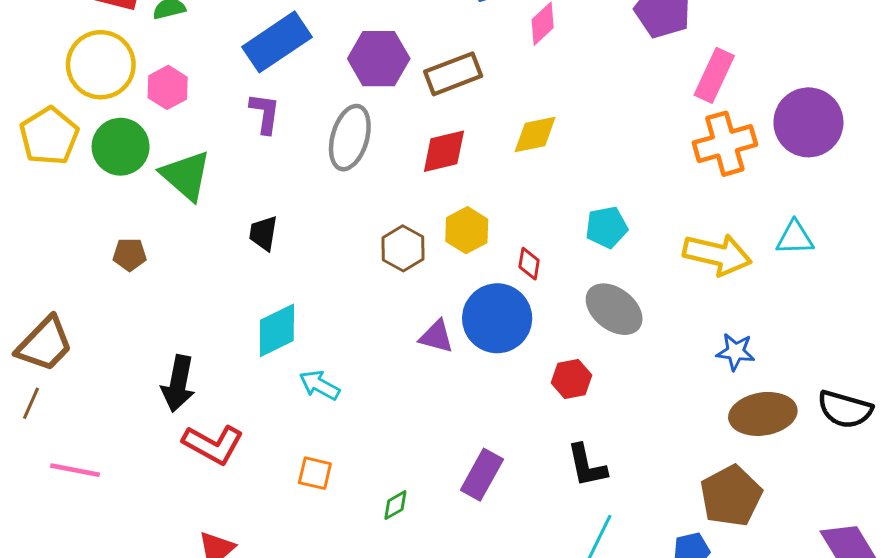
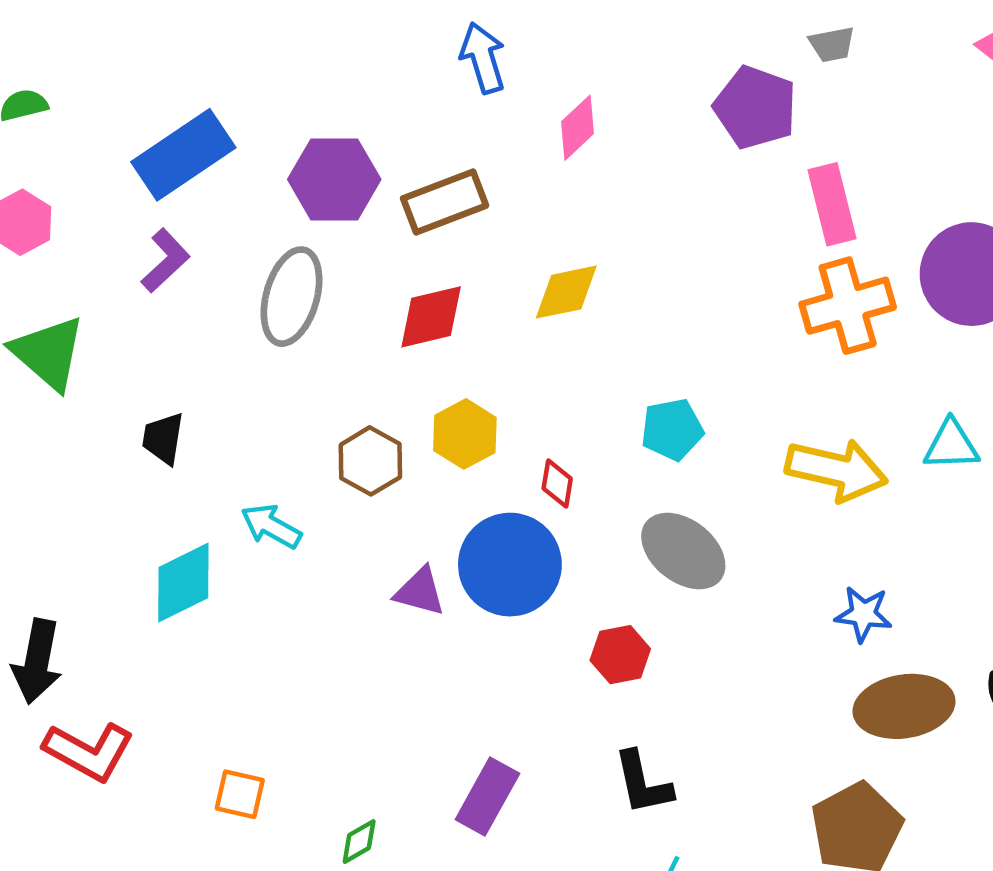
pink rectangle: (714, 75) -> (832, 204), turned -39
purple L-shape: (265, 113) -> (165, 261), turned 39
cyan arrow: (319, 385) -> (271, 526), moved

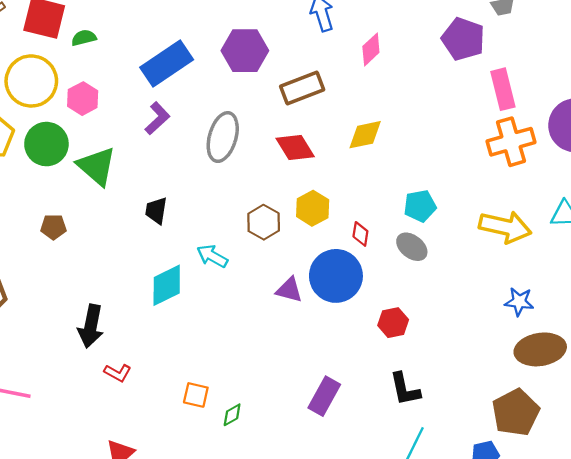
purple hexagon: (334, 179) -> (245, 51), moved
red diamond: (431, 317) -> (295, 148), turned 72
gray ellipse: (683, 551) -> (412, 247), moved, size x0.7
red L-shape: (89, 751) -> (118, 373), size x0.6
green diamond: (359, 842) -> (232, 415), moved

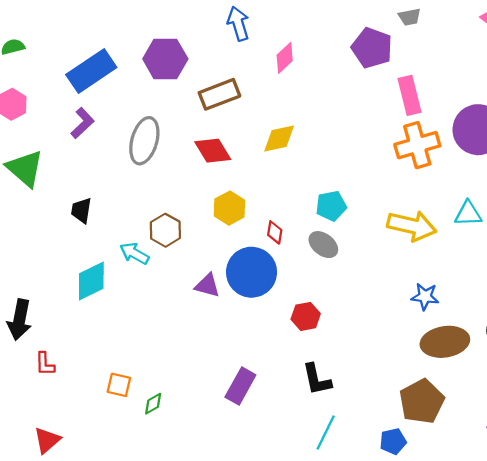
brown hexagon: (264, 222) -> (165, 230), moved
red L-shape: (118, 373) -> (45, 364), turned 60

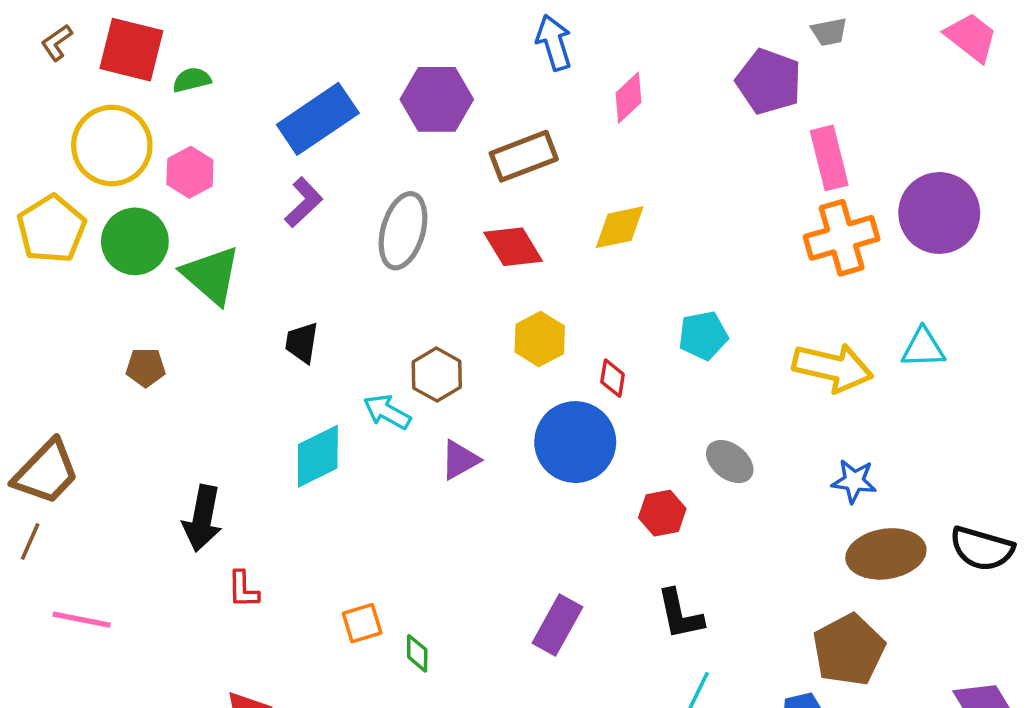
gray ellipse: (323, 245) -> (730, 462), moved
purple triangle: (207, 285) -> (460, 460), moved, turned -44
orange square: (119, 385) -> (362, 623), turned -30
green diamond: (153, 404) -> (417, 653), turned -60

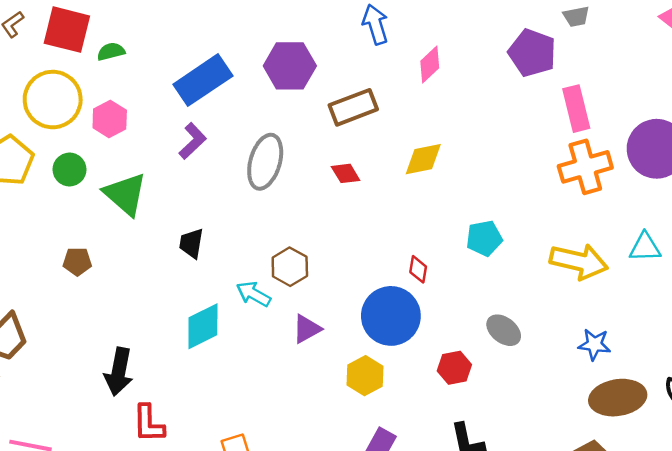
green circle: (135, 241) -> (69, 169), size x0.7
red diamond: (513, 247) -> (346, 173), size x0.7
yellow hexagon: (540, 339) -> (365, 376), moved
red L-shape: (243, 589) -> (149, 424), size x1.4

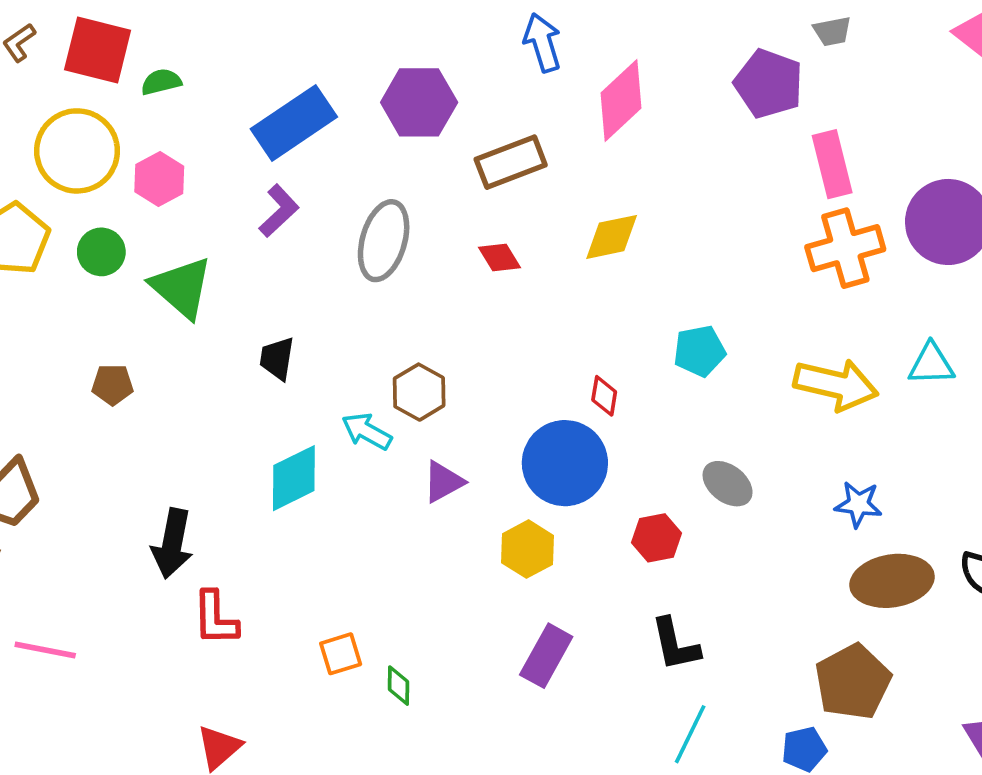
pink diamond: (430, 65) -> (621, 100), size x1.5

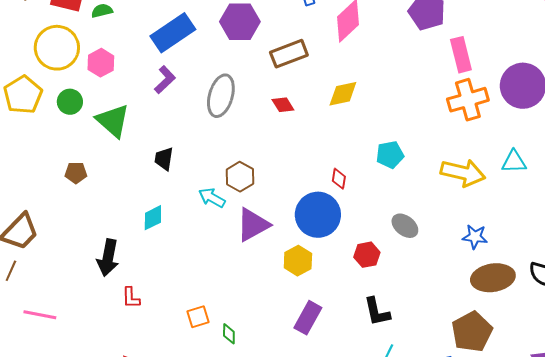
cyan diamond: (294, 478) -> (153, 218), moved, size x0.7
purple triangle: (443, 482) -> (253, 225), size x1.5
red L-shape: (215, 618) -> (131, 298), size x0.7

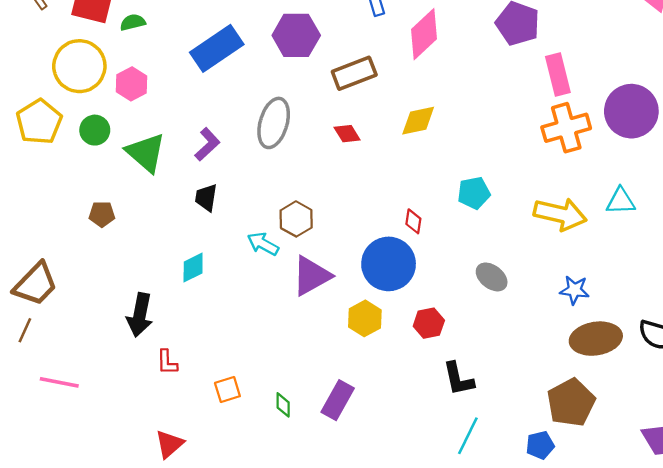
purple L-shape: (165, 80) -> (207, 144), moved
red hexagon: (367, 255) -> (429, 323), moved
orange square: (198, 317) -> (227, 390), moved
purple rectangle: (308, 318) -> (338, 400), moved

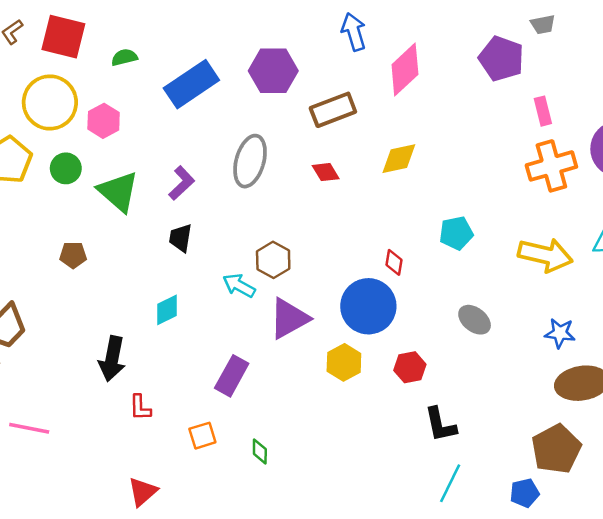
green semicircle: (133, 22) -> (124, 57), moved
pink rectangle: (558, 74) -> (543, 111), size x0.7
purple rectangle: (338, 400) -> (232, 376), moved

